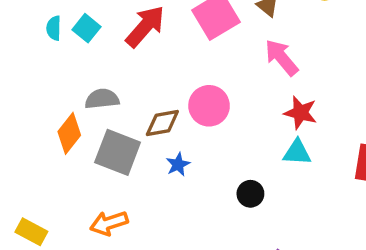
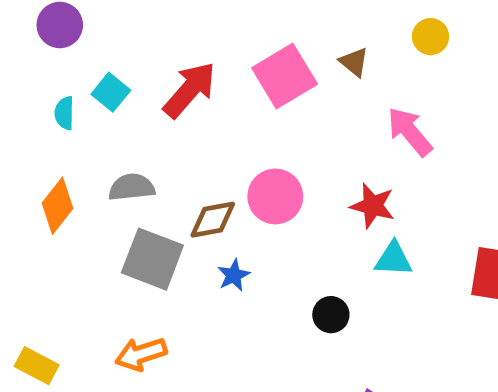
cyan semicircle: (54, 28) -> (64, 113), moved
pink arrow: (282, 57) -> (410, 132), moved
red star: (300, 113) -> (373, 206), moved
orange diamond: (69, 133) -> (57, 206), moved

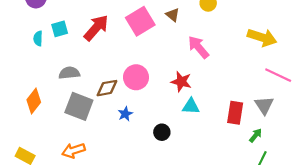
cyan square: (111, 92) -> (60, 29), turned 35
orange diamond: (57, 206) -> (34, 101), moved
blue star: (234, 275) -> (125, 114), moved

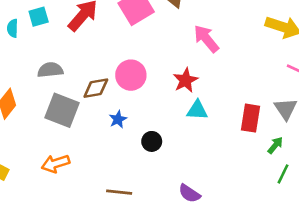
red star: (181, 82) -> (185, 80), turned 30
black circle: (162, 132) -> (152, 141), moved

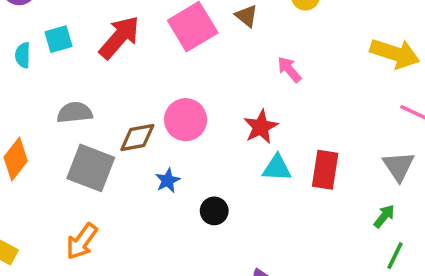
pink arrow: (206, 39) -> (289, 70), size x0.7
red rectangle: (251, 118) -> (325, 170), moved
orange arrow: (55, 164) -> (82, 241), turned -36

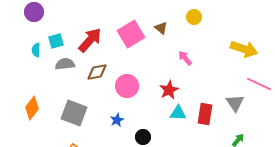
gray semicircle: (75, 113) -> (65, 64), moved
brown diamond: (137, 138) -> (97, 72), moved
gray triangle: (398, 166) -> (235, 103), moved

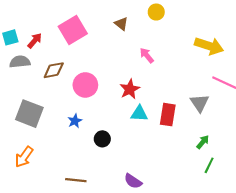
pink square: (131, 34) -> (73, 30), moved
red arrow: (90, 40) -> (35, 41), moved, size x0.6

